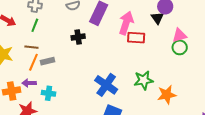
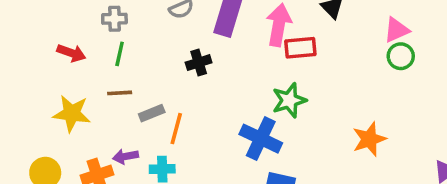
pink triangle: (179, 35) -> (396, 30), moved
green circle: (180, 47) -> (401, 56), moved
orange line: (33, 62) -> (176, 129), moved
green star: (144, 80) -> (289, 100), moved

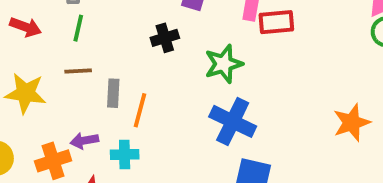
green star: (289, 100) -> (224, 64), moved
gray rectangle: (152, 113) -> (113, 93), turned -65

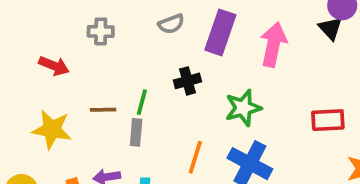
red rectangle: (276, 22) -> (328, 120), moved
green line: (78, 28) -> (142, 102), moved
orange line: (140, 110) -> (195, 157), moved

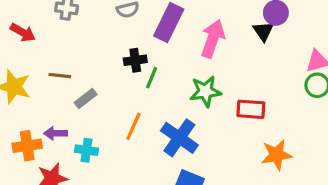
green line: (142, 102) -> (152, 78), moved
green star: (243, 108) -> (205, 91), moved
gray rectangle: (136, 132) -> (86, 98), turned 40

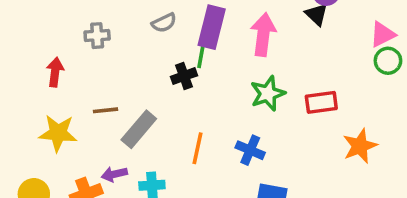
red arrow: (23, 32) -> (55, 72), turned -100
green line: (152, 78) -> (201, 56), moved
gray rectangle: (86, 98) -> (139, 129), size x1.5
blue cross: (179, 138) -> (250, 150), size x0.7

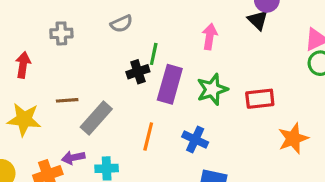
purple rectangle: (212, 27) -> (170, 84), moved
pink arrow: (263, 34) -> (210, 37), size x0.7

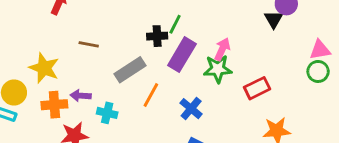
pink arrow: (210, 37) -> (222, 49), moved
red rectangle: (260, 99) -> (257, 88), turned -35
gray rectangle: (96, 118) -> (130, 70), moved
yellow star: (24, 119) -> (44, 68), moved

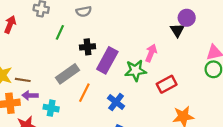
green line: (175, 24) -> (60, 32), moved
brown line: (89, 44) -> (23, 80), moved
pink arrow: (222, 49) -> (151, 53), moved

